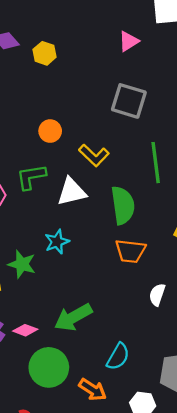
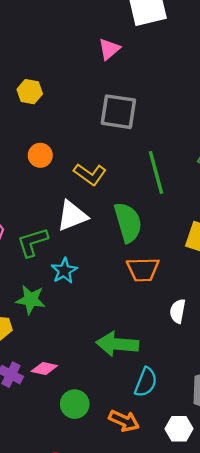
yellow hexagon: (45, 53) -> (30, 92), moved
green L-shape: (31, 177) -> (32, 242), moved
green arrow: (73, 317) -> (117, 344), moved, turned 42
green circle: (49, 367) -> (75, 404), size x0.7

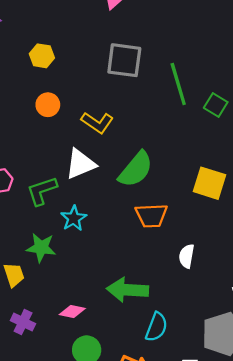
yellow hexagon: (30, 92) -> (42, 56), moved
green line: (156, 173) -> (178, 84), moved
green semicircle: (128, 222) -> (136, 169), turned 57
pink diamond: (44, 369) -> (72, 312), moved

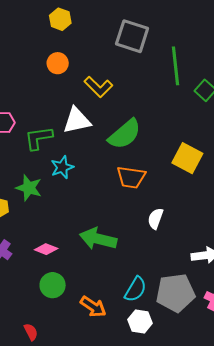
cyan semicircle: (156, 327) -> (135, 289), moved

